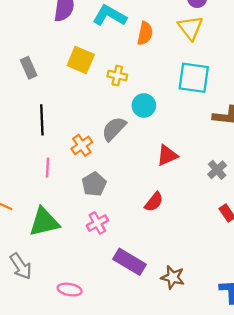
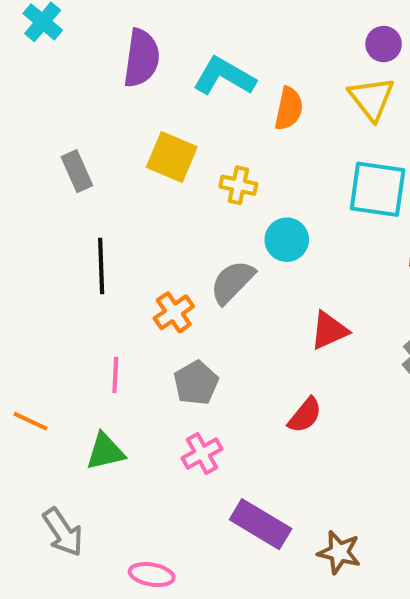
pink line: (47, 168) -> (115, 375), moved
green triangle: (44, 222) -> (105, 451), size x0.7

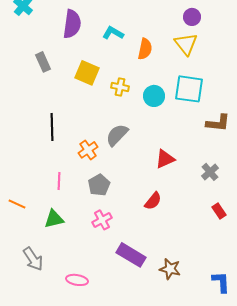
cyan L-shape: (224, 76) -> (113, 33), size x0.7
gray rectangle: (77, 171) -> (43, 62), moved
cyan circle: (287, 240) -> (154, 96), moved

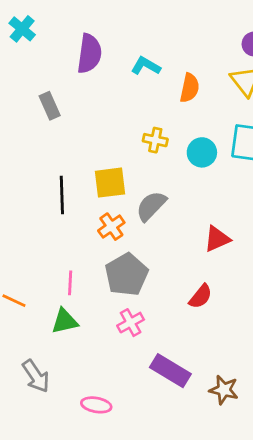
yellow square: (87, 73) -> (110, 183), moved, turned -30
pink line: (59, 181) -> (70, 283), moved
gray pentagon: (99, 185) -> (126, 275), size x1.4

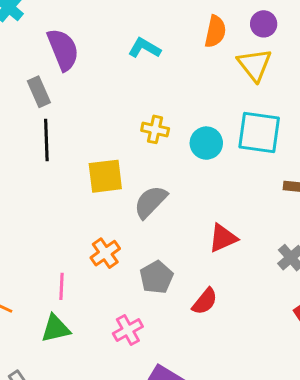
purple semicircle: (89, 54) -> (63, 50), moved, turned -30
orange semicircle: (190, 88) -> (215, 31), moved
black line: (62, 195) -> (46, 140), moved
orange cross: (111, 227) -> (105, 253), moved
gray pentagon: (126, 275) -> (157, 277), moved, size x0.7

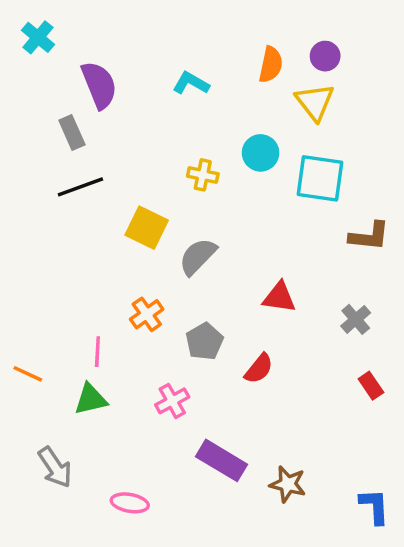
black line: (46, 140) -> (80, 187), turned 72
cyan circle: (206, 143) -> (261, 153), moved
yellow square: (105, 176) -> (147, 228), turned 33
red triangle: (223, 238) -> (279, 297), turned 32

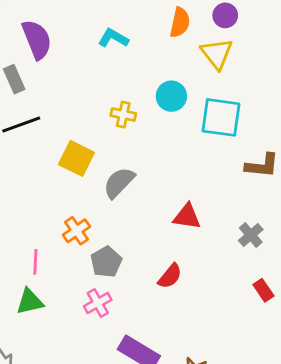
gray pentagon: (204, 341) -> (106, 262), moved

